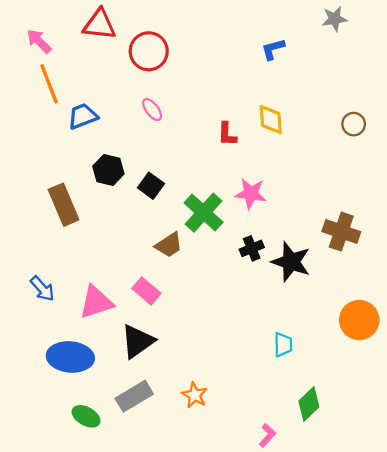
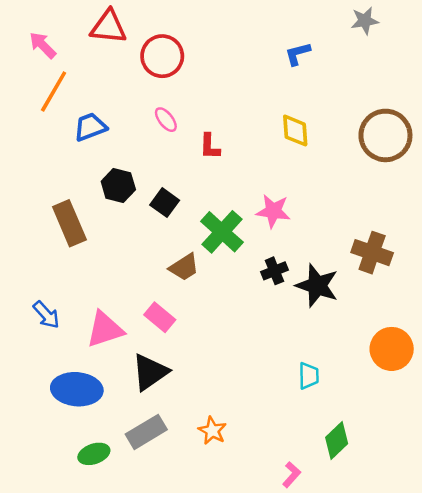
orange line: (49, 84) -> (54, 92), turned 51
brown circle: (354, 124) -> (385, 135), size x2.0
red L-shape: (227, 134) -> (210, 146), moved
green ellipse: (86, 416) -> (94, 454), turned -48

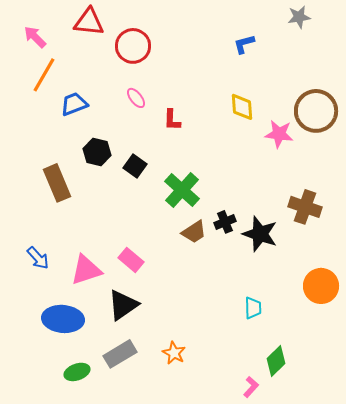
pink star: (273, 211) -> (279, 134), moved
brown trapezoid: (184, 267) -> (194, 232), moved
pink L-shape: (292, 475) -> (251, 387), moved

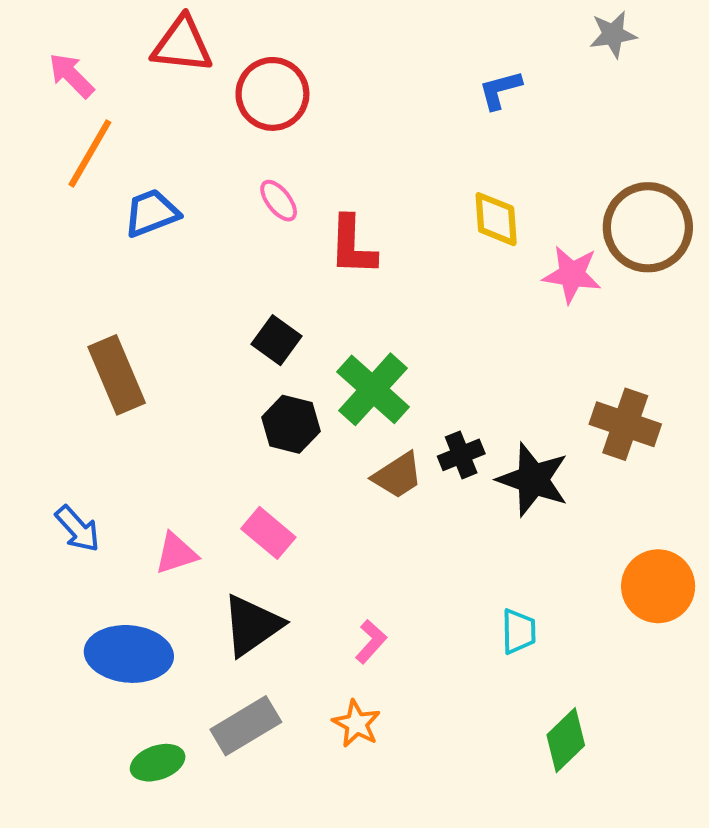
red L-shape: (172, 120) -> (352, 246), size x1.4
black hexagon: (97, 152) -> (291, 424), moved
pink triangle: (86, 270) -> (176, 553), size x0.7
pink L-shape: (251, 387) -> (371, 642), moved

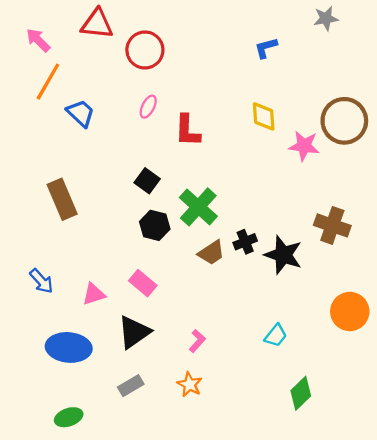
pink ellipse: (279, 201) -> (148, 107), turned 65
blue trapezoid: (151, 213) -> (81, 113), turned 64
cyan trapezoid: (519, 631) -> (276, 335), turned 40
gray rectangle: (246, 726) -> (131, 386), size x0.7
green ellipse: (158, 763) -> (69, 417), moved

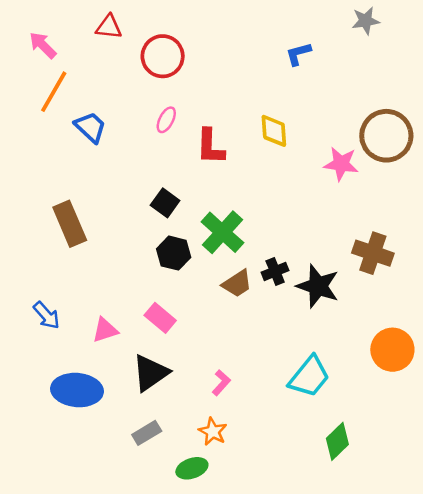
red triangle: (97, 24) -> (109, 27), size x0.7
yellow diamond: (264, 116) -> (274, 131), moved
cyan trapezoid: (276, 335) -> (309, 377), size x1.6
green ellipse: (69, 417) -> (192, 468), moved

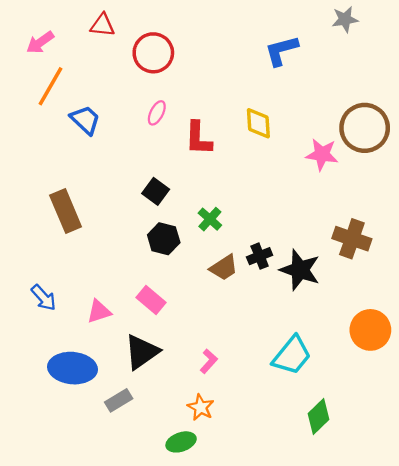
pink arrow: (43, 45) -> (40, 42), turned -80
blue L-shape: (298, 54) -> (281, 51), size x1.4
green cross: (223, 232) -> (210, 219), size x0.6
gray rectangle: (147, 433) -> (119, 400), moved

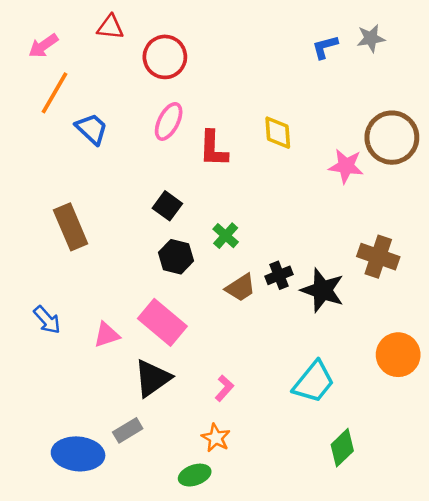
gray star: (345, 19) -> (371, 38), moved
blue L-shape: (281, 51) -> (325, 47), moved, size x0.7
pink ellipse: (157, 113) -> (169, 121), size x1.4
pink rectangle: (151, 300) -> (162, 322), size x1.5
blue ellipse: (72, 368) -> (78, 454), moved

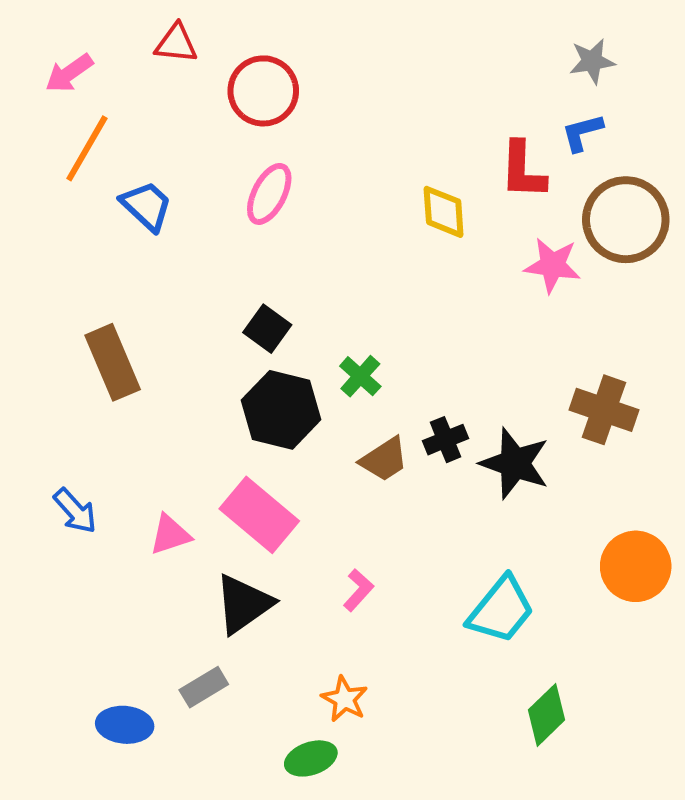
blue L-shape: (325, 47) -> (582, 133), moved
red L-shape: (213, 149) -> (523, 170), moved
black hexagon: (176, 257) -> (281, 410), size x1.4
pink L-shape: (224, 388) -> (358, 590), moved
blue ellipse: (78, 454) -> (125, 725), size x0.7

